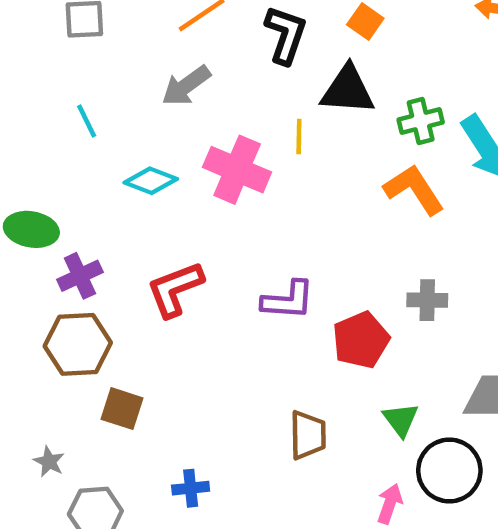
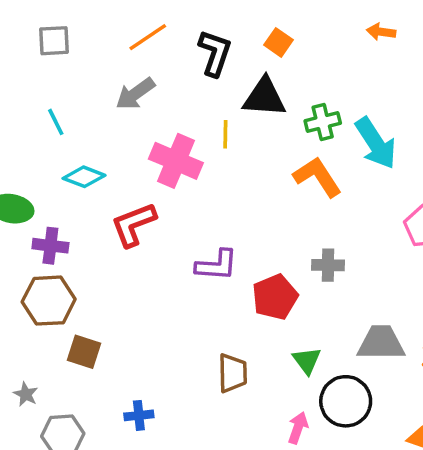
cyan diamond: (151, 181) -> (84, 177), moved
purple cross: (80, 276) -> (50, 246), turned 32
red L-shape: (175, 289) -> (134, 225), moved

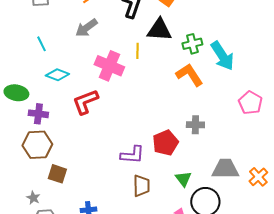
purple L-shape: (217, 265) -> (132, 155), moved
gray star: (26, 394) -> (33, 198), moved

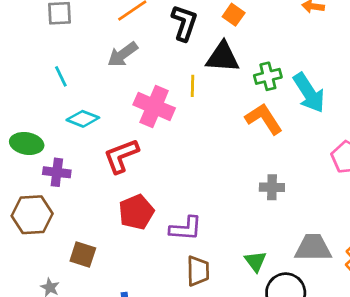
red pentagon: (165, 143) -> (136, 212), moved
brown hexagon: (37, 145) -> (32, 215), moved

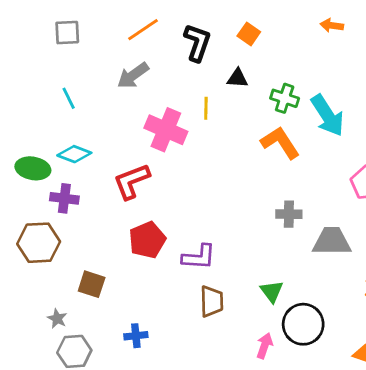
black triangle: (223, 57) -> (237, 78), size x0.6
green cross: (268, 76) -> (285, 98), turned 32
cyan diamond: (83, 119) -> (74, 154), moved
gray trapezoid: (313, 248) -> (332, 241), moved

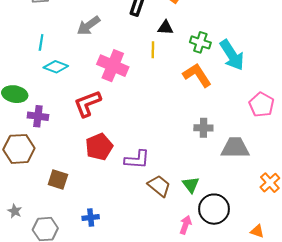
cyan line: (69, 98) -> (41, 42), turned 35
yellow line: (206, 108) -> (153, 50), moved
cyan diamond: (74, 154) -> (56, 67), moved
brown trapezoid: (212, 301) -> (159, 186), moved, turned -50
gray star: (57, 319) -> (15, 211), moved

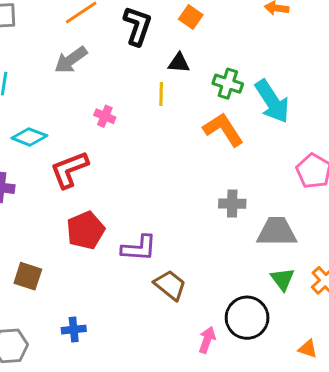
pink cross: (113, 66) -> (105, 116), size x0.5
cyan diamond: (56, 67) -> (29, 137), moved
green triangle: (191, 185) -> (283, 279), moved

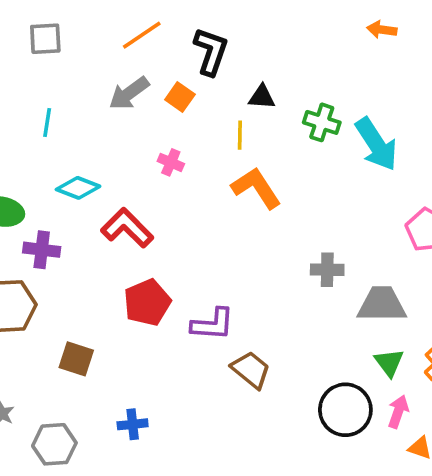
orange square: (191, 17) -> (180, 97), moved
orange L-shape: (223, 130) -> (256, 188), moved
red L-shape: (69, 170) -> (127, 228), turned 66
pink arrow: (207, 340) -> (398, 412), moved

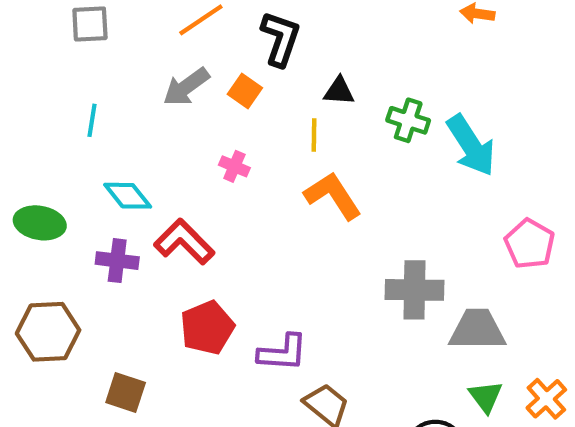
cyan diamond: (78, 188) -> (128, 196), turned 30
purple cross: (42, 250) -> (117, 261), moved
gray cross: (327, 270) -> (414, 290), size x1.5

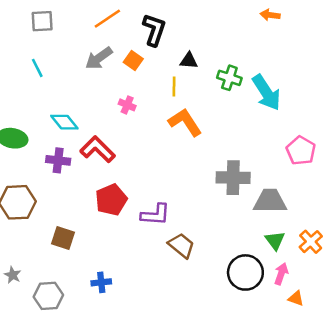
cyan line: (92, 120) -> (37, 68), moved, turned -36

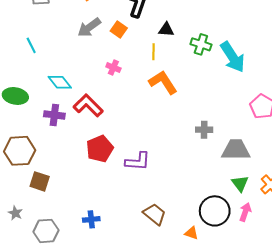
cyan line: (37, 68) -> (31, 45), moved
gray cross: (233, 178) -> (204, 130), size x0.6
brown square: (63, 238) -> (40, 181), moved
brown trapezoid: (181, 245) -> (155, 214), moved
orange triangle: (296, 298) -> (191, 233), moved

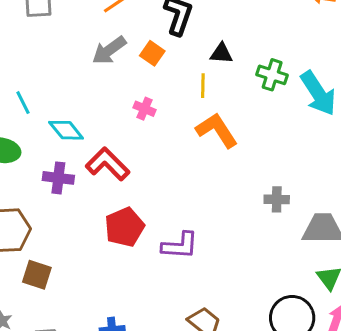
cyan line: (31, 45) -> (23, 103), moved

